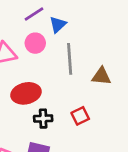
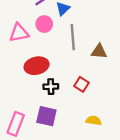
red square: (80, 116) -> (82, 84), turned -32

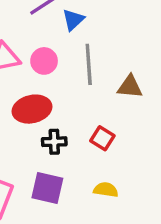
pink circle: (44, 24) -> (44, 61), moved
yellow semicircle: (94, 121) -> (106, 190), moved

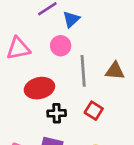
pink circle: (44, 61) -> (61, 46), moved
gray line: (89, 64) -> (83, 71), moved

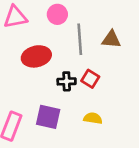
black cross: (57, 113) -> (67, 81), moved

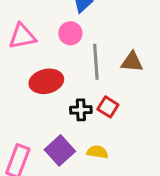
purple square: (48, 117) -> (60, 150), turned 35
yellow semicircle: (93, 118) -> (97, 152), moved

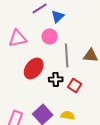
red ellipse: (46, 81) -> (34, 68), turned -40
black cross: (81, 110) -> (56, 79), moved

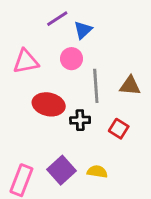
red ellipse: (34, 68) -> (49, 104), turned 65
red square: (75, 85) -> (119, 129), moved

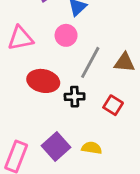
gray line: (96, 86) -> (90, 62), turned 32

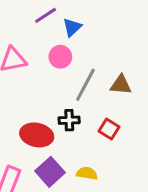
red ellipse: (43, 81) -> (37, 135), moved

